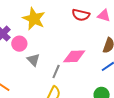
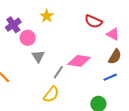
pink triangle: (104, 16) -> (113, 34), moved
yellow star: (34, 19) -> (47, 16), size x0.6

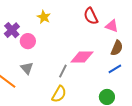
red semicircle: (93, 21) -> (91, 16), turned 48
gray triangle: (38, 56) -> (27, 68), moved

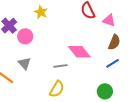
pink diamond: (82, 57) -> (79, 52), turned 50
gray line: (63, 71) -> (61, 66), turned 56

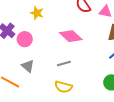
pink diamond: (79, 52) -> (71, 36), moved
yellow semicircle: (57, 89) -> (63, 87), turned 84

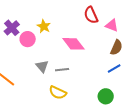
yellow star: (37, 13) -> (44, 26), moved
gray triangle: (28, 66) -> (42, 66), moved

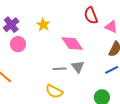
pink circle: (28, 39) -> (18, 44), moved
gray triangle: (42, 66) -> (78, 67), moved

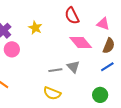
red semicircle: (91, 16) -> (72, 16), moved
pink diamond: (72, 43) -> (81, 42), moved

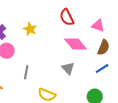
gray line: (55, 70) -> (26, 72), moved, turned -72

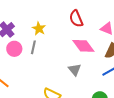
gray line: (26, 72) -> (33, 47), moved

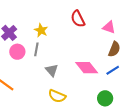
pink diamond: (83, 46) -> (87, 68), moved
gray triangle: (75, 70) -> (52, 70), moved

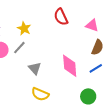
gray line: (36, 49) -> (19, 48), turned 32
pink diamond: (87, 68) -> (70, 66), turned 35

